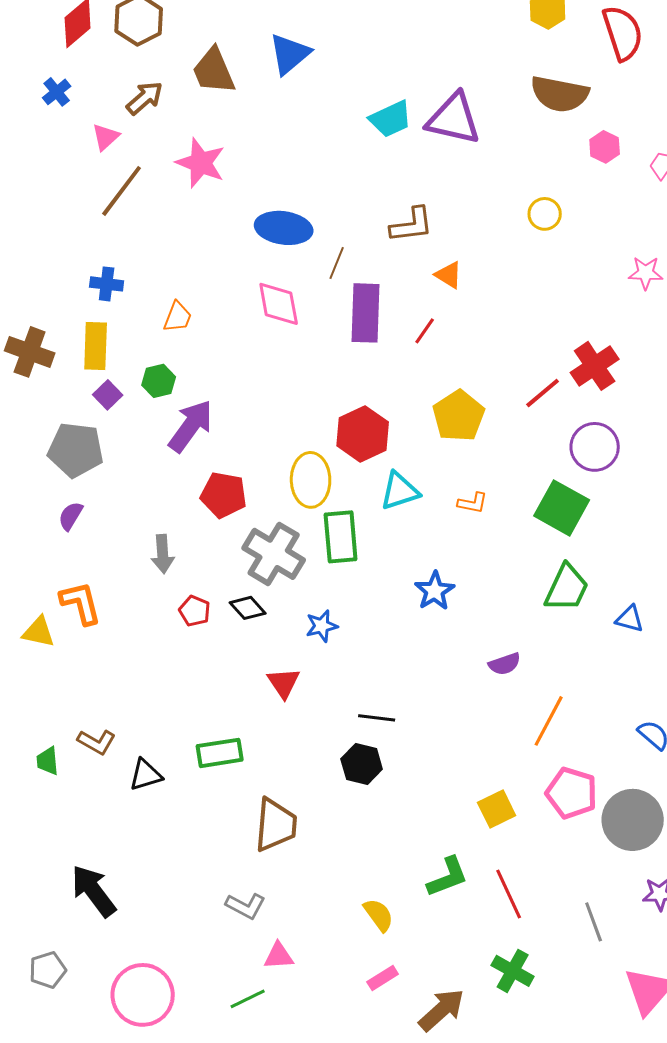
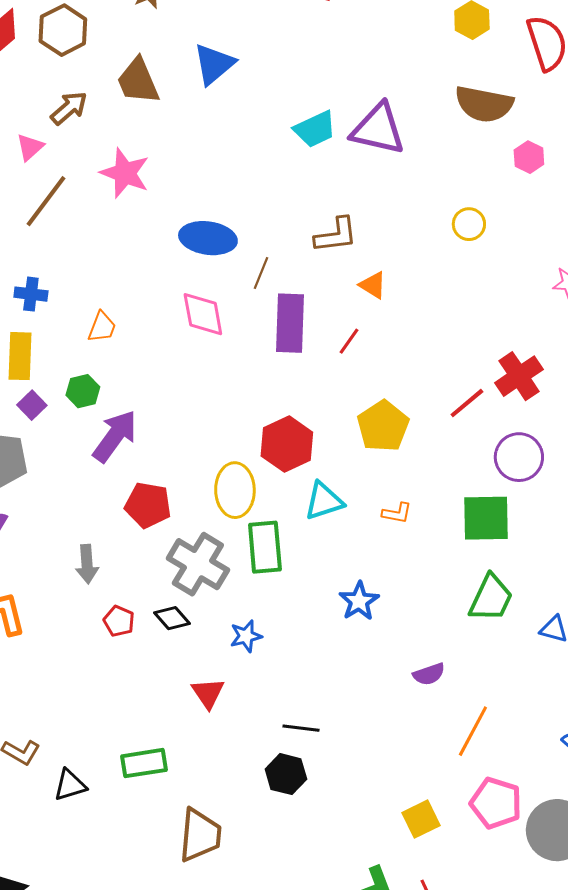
green square: (562, 508) -> (486, 518), turned -30

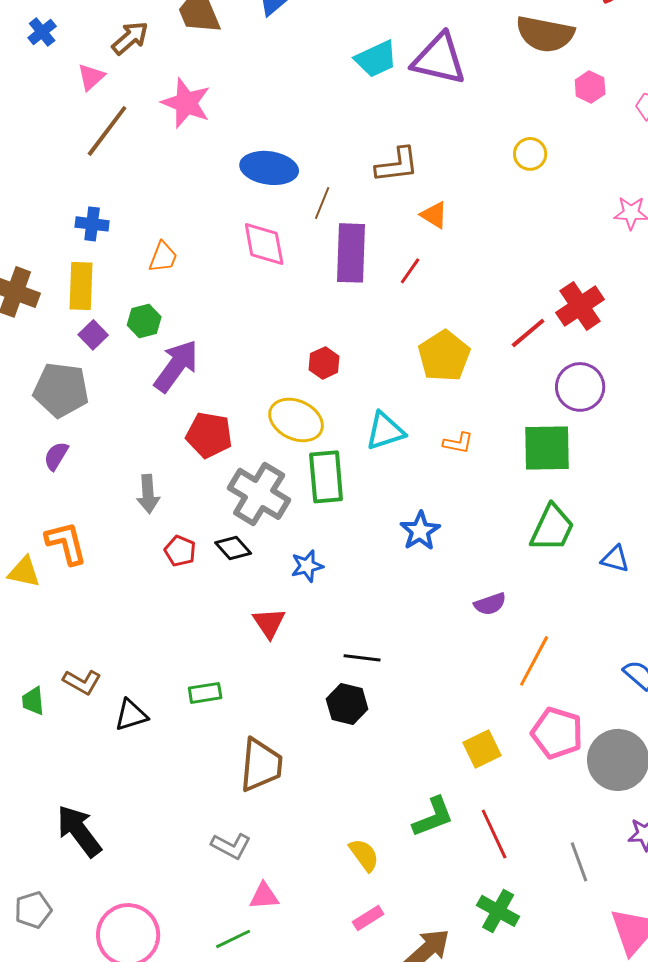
red hexagon: (287, 444) -> (324, 363), moved, size x0.6
yellow ellipse: (235, 490) -> (296, 420), turned -64
green rectangle: (144, 763) -> (205, 693), size x0.7

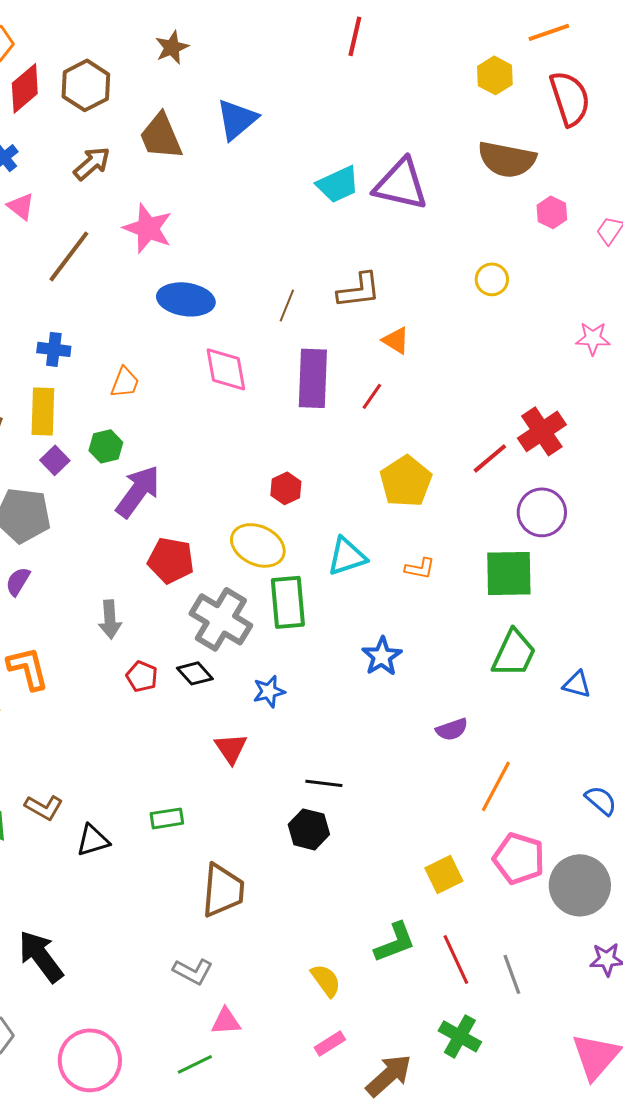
pink triangle: (91, 77) -> (21, 206), moved, turned -40
blue ellipse: (269, 168) -> (186, 299), moved
brown line: (322, 203) -> (287, 305), moved
gray line: (579, 862) -> (512, 974), moved

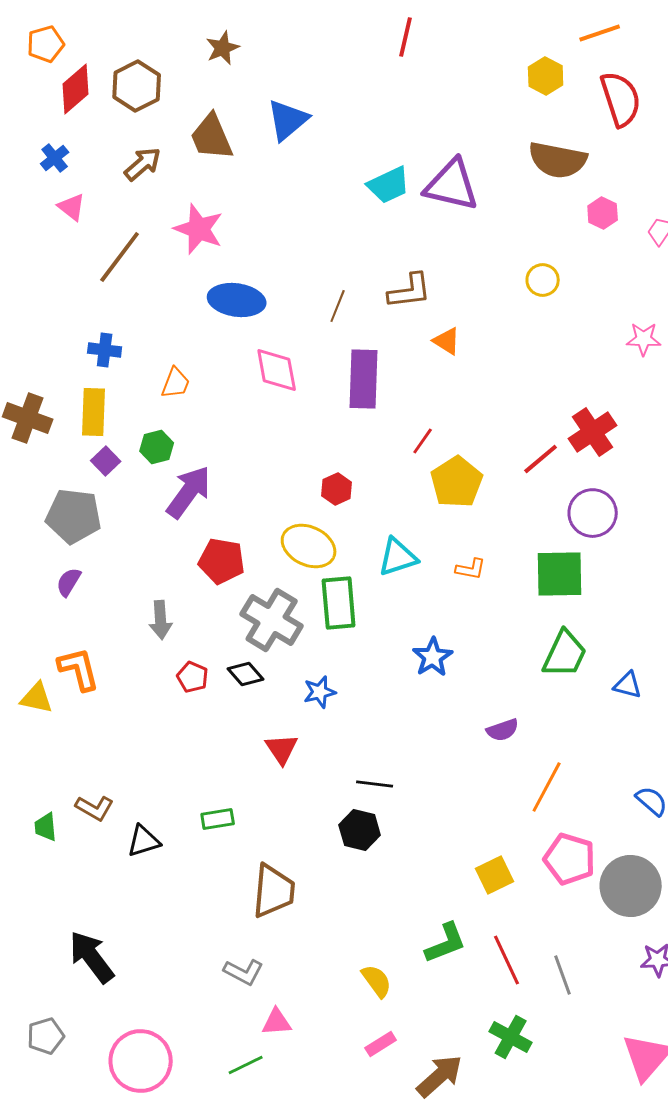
red line: (372, 396) -> (423, 441), moved

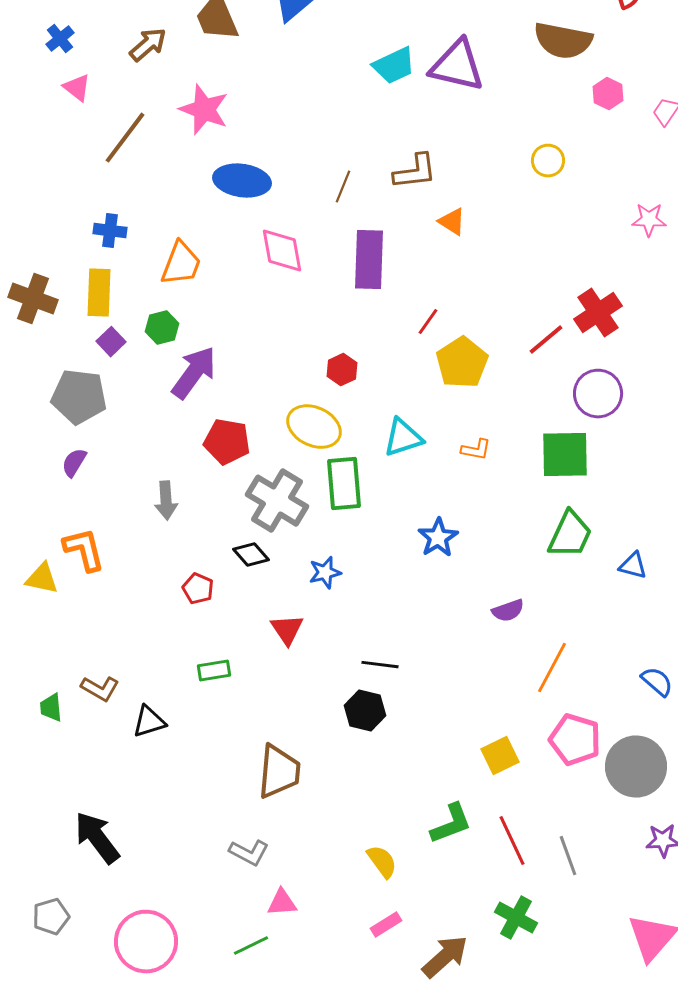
orange trapezoid: (176, 383) -> (181, 264), size x1.4
red pentagon: (193, 677) -> (198, 589), moved
green rectangle: (218, 819) -> (214, 671), moved

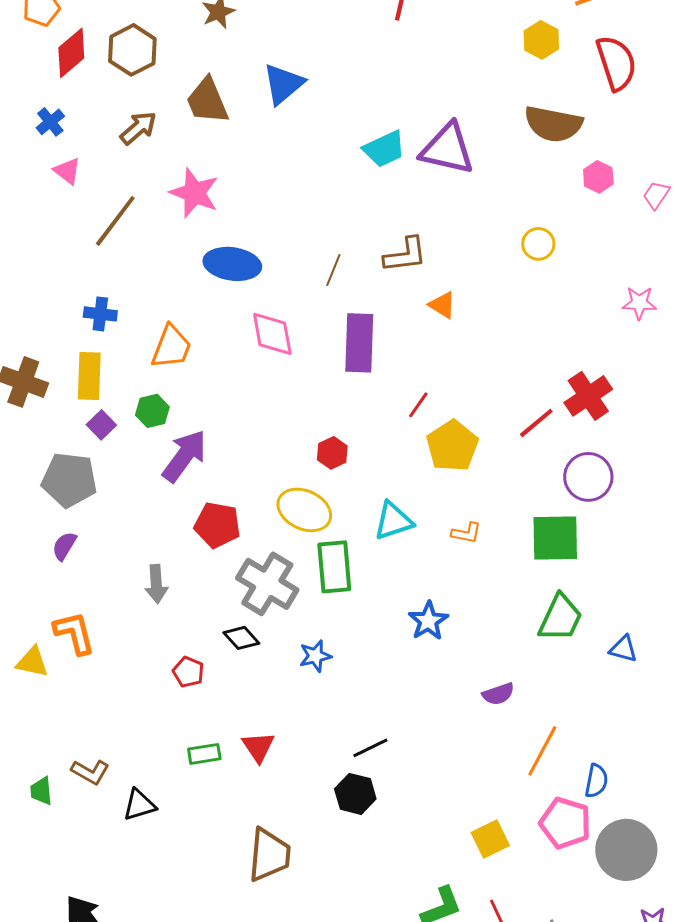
red triangle: (287, 630) -> (258, 747), moved
black line: (380, 665) -> (370, 748), turned -33
blue semicircle: (657, 682) -> (596, 781), moved, turned 60

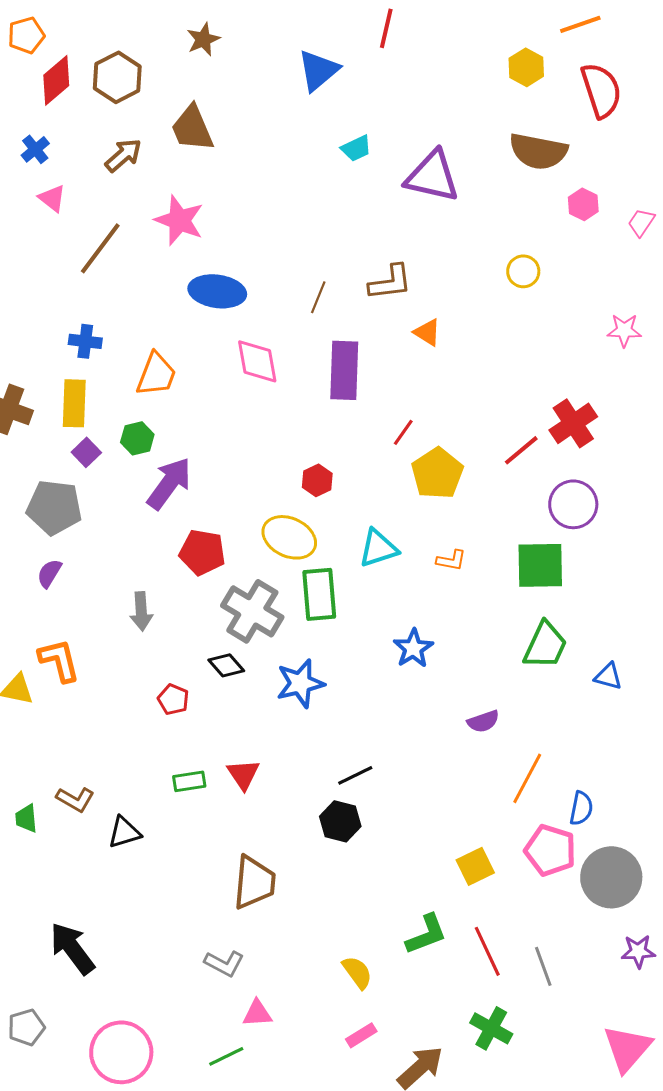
blue triangle: (283, 84) -> (318, 70), moved
cyan trapezoid: (384, 149) -> (356, 148), moved, size x0.7
blue star: (315, 656) -> (300, 683), size x1.5

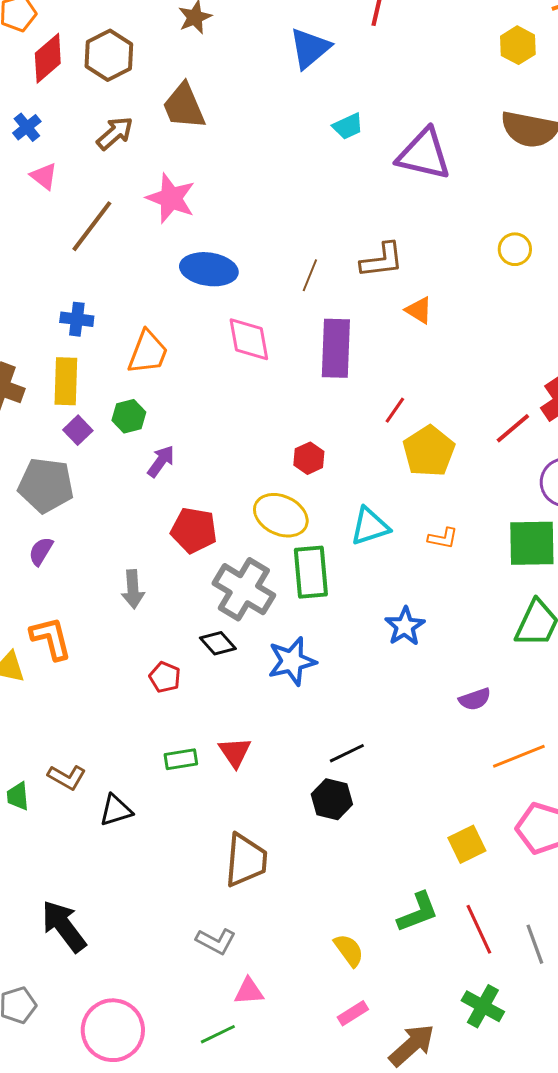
purple arrow: (169, 483) -> (161, 461), size x0.6
orange line: (527, 778) -> (519, 756), turned 40

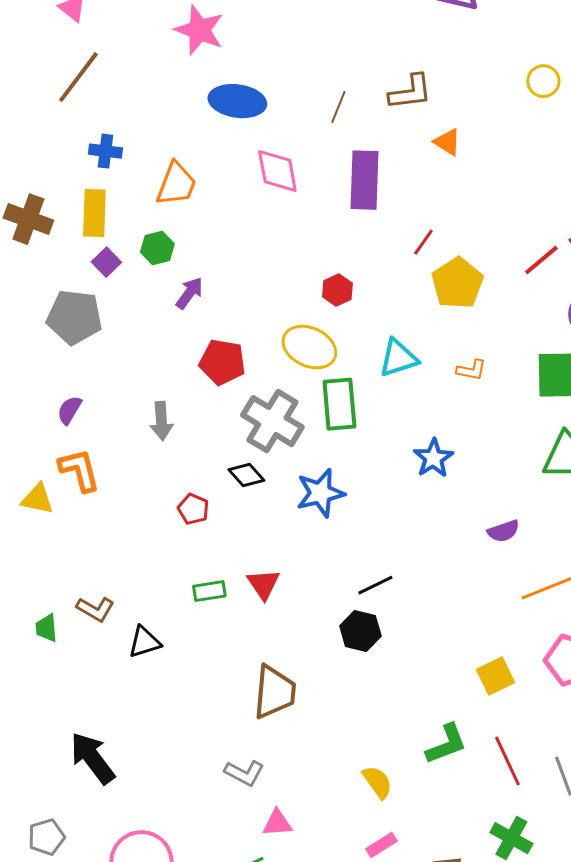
brown line: (92, 226) -> (78, 77), moved
purple semicircle: (41, 551) -> (69, 410), moved

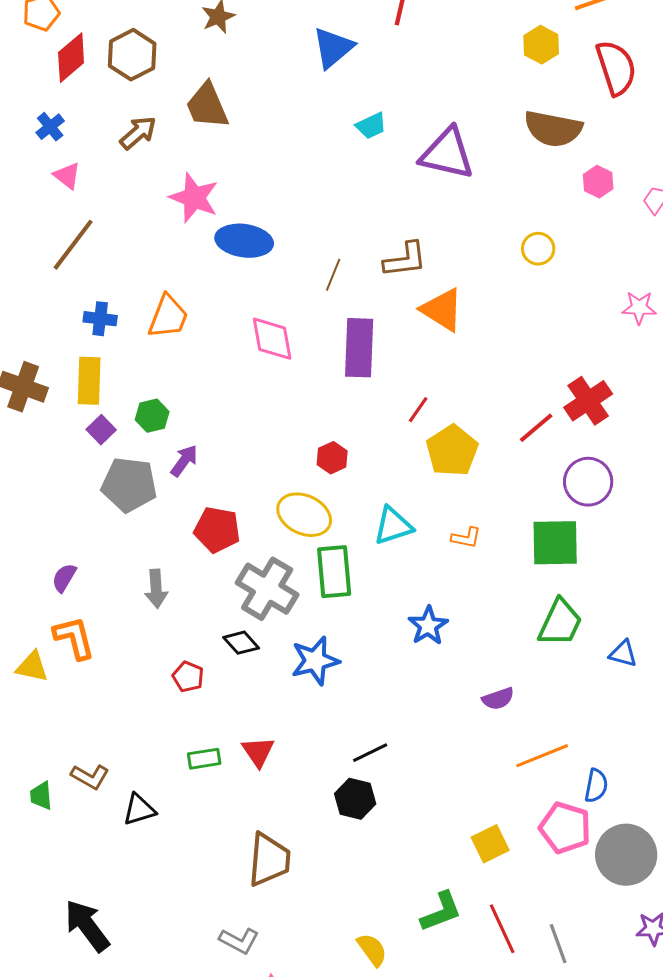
blue ellipse: (237, 101) -> (244, 241), moved
orange triangle: (447, 142) -> (442, 310), size x1.6
orange trapezoid: (176, 184) -> (168, 317), moved
gray pentagon: (74, 317) -> (129, 485), moved

